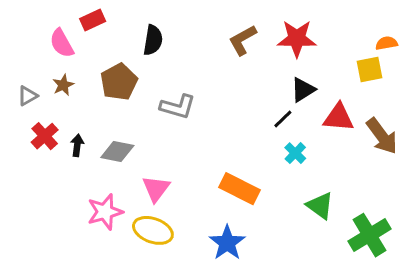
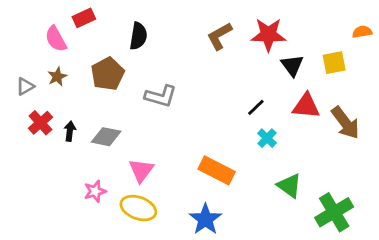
orange semicircle: (387, 43) -> (362, 32), moved
black triangle: (303, 90) -> (292, 65), moved, turned -35
pink star: (105, 212) -> (95, 191), size x0.7

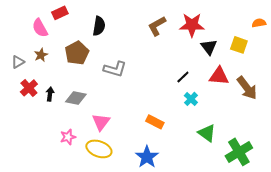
yellow square: (334, 63) -> (239, 45), turned 30
orange rectangle: (217, 170) -> (155, 122), size x0.7

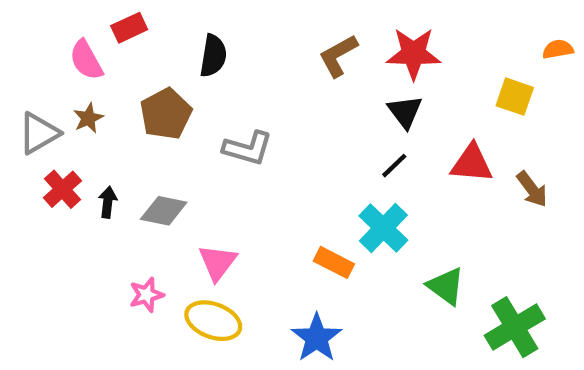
black triangle: (209, 47) -> (405, 112), moved
gray triangle: (18, 62) -> (39, 133), size x1.5
brown arrow: (247, 88) -> (532, 189), size x0.7
cyan cross: (191, 99) -> (383, 228), moved, size x1.6

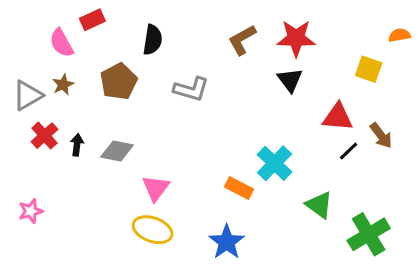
gray L-shape: (248, 148) -> (191, 89), moved
black line: (394, 166) -> (349, 151), moved
pink star: (146, 295) -> (31, 211), moved

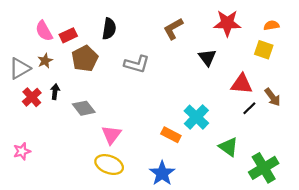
red rectangle: (92, 20) -> (68, 35), moved
orange semicircle: (400, 35) -> (271, 25), moved
red star: (296, 38) -> (227, 23), moved
black arrow: (77, 145) -> (55, 92), moved
gray diamond: (117, 151) -> (84, 108), turned 40

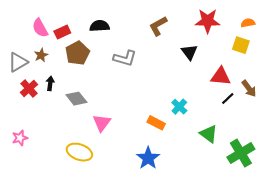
black semicircle: (109, 29) -> (100, 26), turned -102
cyan cross: (196, 117) -> (179, 107), size x0.7
yellow ellipse: (109, 165) -> (79, 152), moved

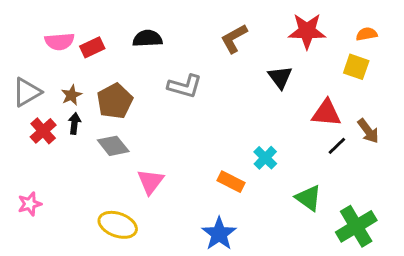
pink semicircle: (40, 28) -> (60, 41), turned -66
brown pentagon: (77, 53) -> (115, 101), moved
brown star: (41, 55) -> (71, 95), moved

